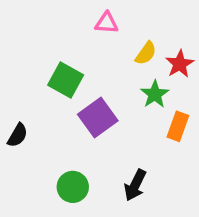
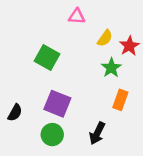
purple square: (98, 117) -> (57, 104), moved, turned -32
orange rectangle: (178, 126) -> (120, 100), moved
black semicircle: (18, 135) -> (15, 113), moved

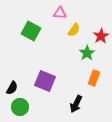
yellow semicircle: (105, 38) -> (74, 30), moved
green square: (47, 57) -> (31, 31), moved
green circle: (52, 135) -> (20, 107), moved

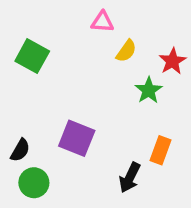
green square: (31, 31) -> (32, 56), moved
orange rectangle: (94, 78) -> (161, 150), moved

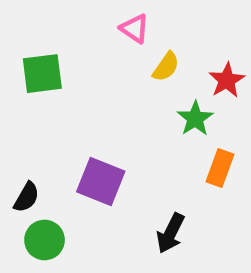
pink triangle: (102, 22) -> (134, 29), turned 30
green square: (32, 56) -> (42, 74), turned -36
orange rectangle: (161, 150) -> (220, 168), moved

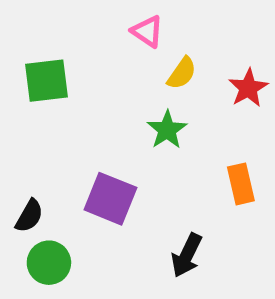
green star: (195, 119) -> (167, 130), moved
orange rectangle: (220, 168) -> (241, 184), turned -33

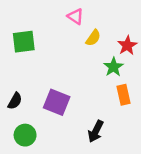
green star: (167, 130) -> (113, 67), moved
black semicircle: (29, 216) -> (15, 101), moved

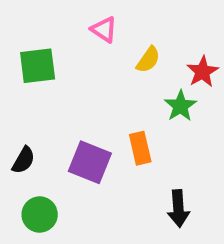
pink triangle: (76, 16) -> (104, 29), moved
orange rectangle: (124, 95) -> (140, 148), moved
black arrow: (96, 131) -> (178, 208), moved, turned -30

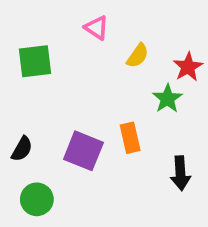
black arrow: (178, 208) -> (180, 173), moved

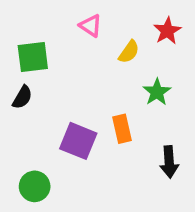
red star: (188, 67) -> (167, 31), moved
black semicircle: (22, 149) -> (22, 97), moved

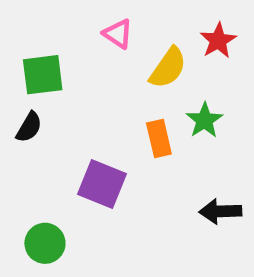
yellow semicircle: (129, 52) -> (168, 68), size x1.4
orange rectangle: (122, 129) -> (159, 138), moved
black arrow: (169, 162) -> (220, 211), turned 92

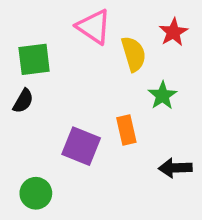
pink triangle: (118, 34) -> (94, 27), size x1.5
yellow semicircle: (168, 68) -> (134, 54), turned -52
orange rectangle: (159, 138) -> (126, 130), moved

